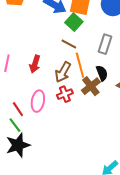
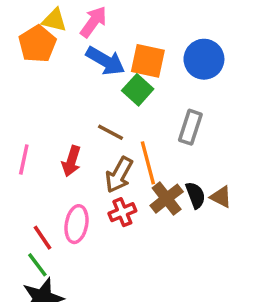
brown line: (69, 44) -> (110, 132), moved
black semicircle: (102, 73) -> (195, 195), moved

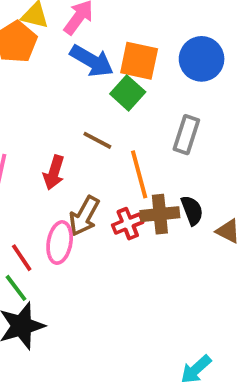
brown arrow: (119, 175) -> (84, 216), moved
brown triangle: (221, 197) -> (228, 231), moved
brown cross: (167, 199) -> (160, 214), turned 32
red cross: (122, 212) -> (128, 224), moved

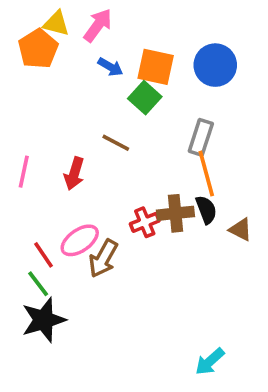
blue arrow: (92, 61) -> (110, 67), size x0.6
orange line: (139, 174) -> (206, 174), moved
brown arrow: (84, 216) -> (103, 258), moved
pink ellipse: (60, 243) -> (80, 240), turned 45

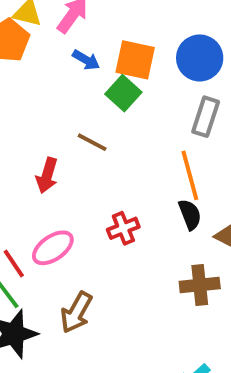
gray rectangle: (201, 137) -> (206, 117), moved
brown cross: (175, 213) -> (200, 285), moved
brown arrow: (103, 258) -> (76, 312), moved

